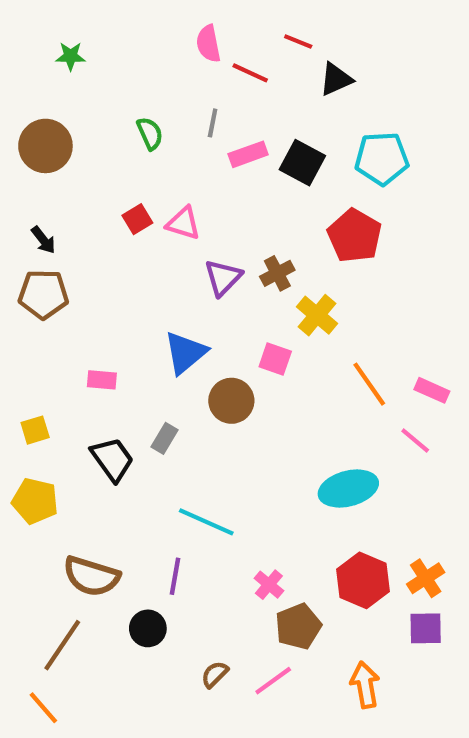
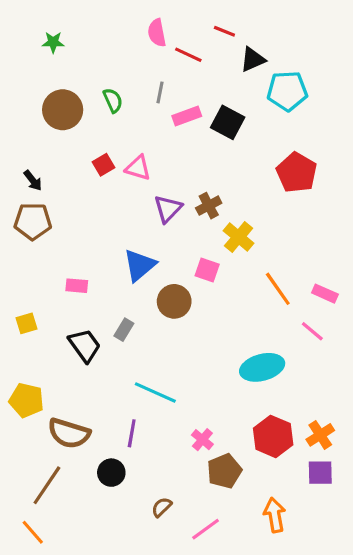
brown circle: (45, 146) -> (63, 110), moved
cyan pentagon: (382, 158) -> (287, 91), moved
red pentagon: (355, 236) -> (297, 173), moved
yellow pentagon: (35, 501) -> (26, 400), moved
pink line: (273, 681) -> (206, 529), moved

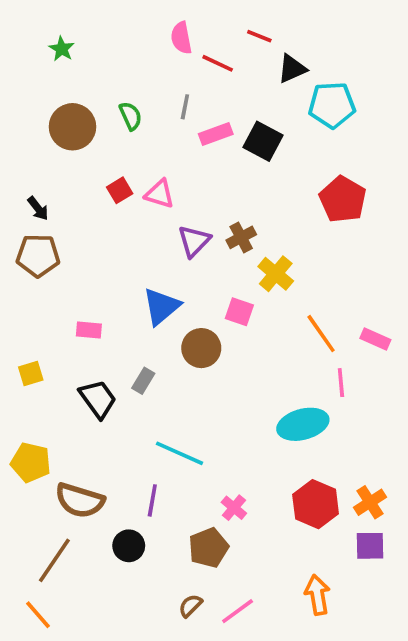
green star: (53, 42) -> (62, 49), turned 30
pink line: (312, 331) -> (341, 383), moved, turned 45
brown pentagon: (224, 471) -> (209, 548), moved
brown semicircle: (162, 507) -> (190, 606), moved

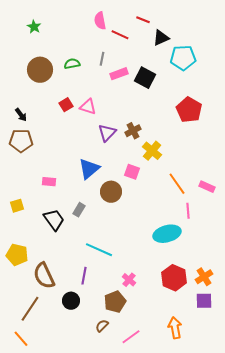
green semicircle: (131, 116) -> (72, 64), turned -77
brown semicircle: (80, 500) -> (44, 276), turned 48
brown semicircle: (190, 606) -> (102, 326), moved

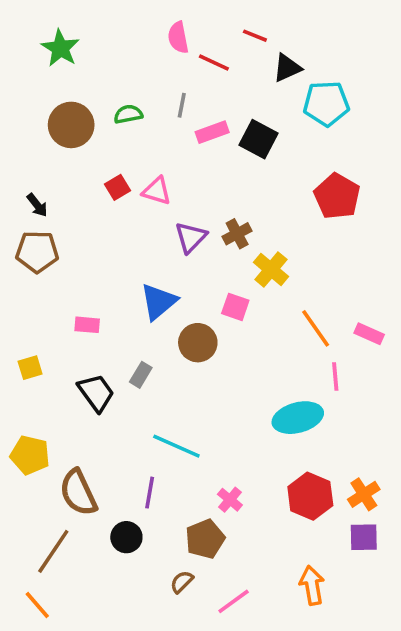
green star: (34, 27) -> (60, 48), size x1.5

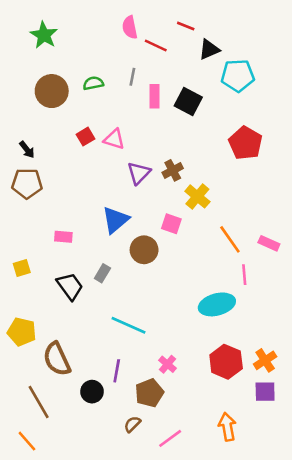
pink rectangle: (212, 132) -> (154, 96), turned -70
purple line: (150, 493) -> (117, 371), moved
brown line: (53, 551) -> (39, 402), turned -64

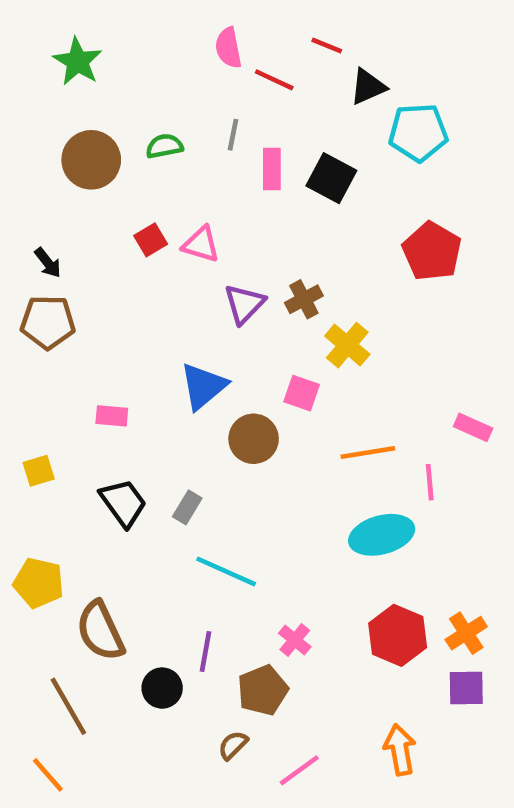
orange line: (230, 239) -> (368, 452), moved, turned -64
gray rectangle: (102, 273) -> (187, 507), moved

